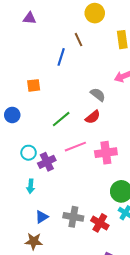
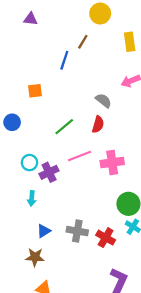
brown line: (78, 40) -> (83, 42), turned 56
red semicircle: (93, 117) -> (98, 124), turned -35

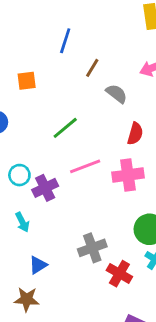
brown line: (83, 42) -> (92, 68), moved
red semicircle: (98, 124) -> (135, 134), moved
cyan arrow: (32, 198) -> (22, 222), turned -32
gray cross: (77, 231) -> (92, 248), moved, turned -30

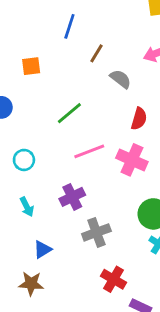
pink cross: (128, 175) -> (132, 160), turned 32
purple cross: (45, 188) -> (72, 197), moved
red cross: (119, 274) -> (113, 279), moved

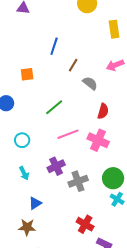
gray cross: (96, 232) -> (78, 181), moved

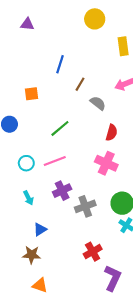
pink line: (68, 134) -> (55, 161), moved
red cross: (85, 224) -> (93, 252), turned 30

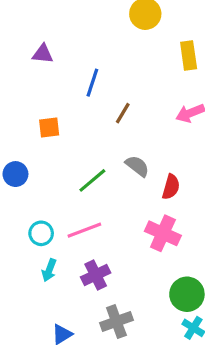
purple triangle: (27, 24) -> (43, 54), moved
gray semicircle: (98, 103) -> (137, 166), moved
cyan arrow: (28, 198) -> (49, 270), moved, turned 48
gray cross: (85, 206) -> (116, 321), moved

